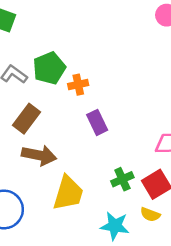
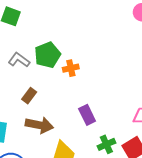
brown rectangle: (26, 119) -> (29, 96), size x0.7
purple rectangle: (97, 122) -> (87, 115), moved

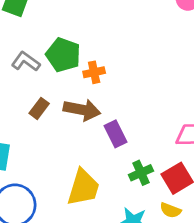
green pentagon: (47, 55) -> (63, 55), turned -30
brown arrow: (39, 125) -> (82, 110), moved

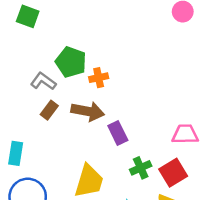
gray L-shape: (26, 62) -> (43, 81), moved

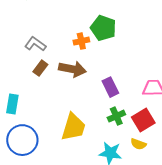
green pentagon: (71, 62) -> (103, 28), moved
purple rectangle: (118, 133) -> (110, 87), moved

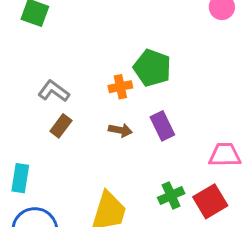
brown arrow: (72, 69) -> (120, 130), moved, size x0.6
purple rectangle: (110, 87) -> (162, 126), moved

